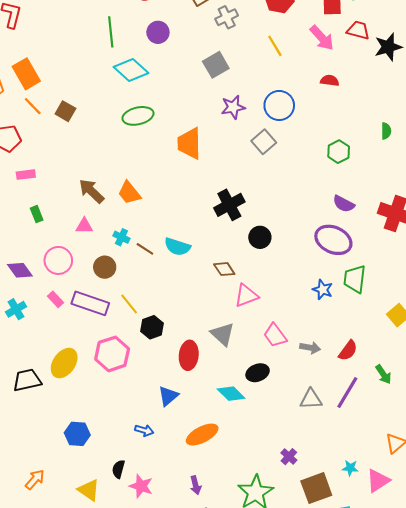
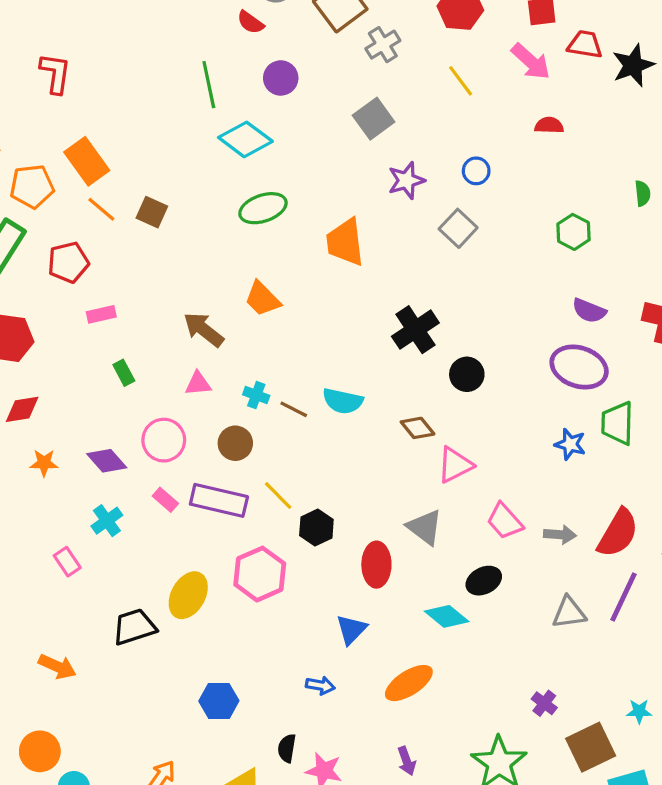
blue circle: (279, 105) -> (476, 171), size x0.6
orange trapezoid: (129, 193) -> (262, 299), moved
red semicircle: (348, 351) -> (618, 533), size x1.5

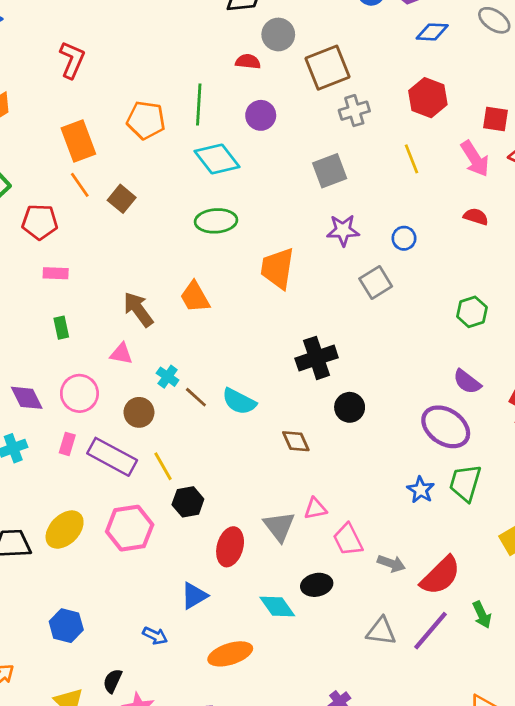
red semicircle: (250, 22) -> (248, 62), turned 135
orange pentagon: (32, 186) -> (146, 120), moved
pink triangle: (455, 465) -> (315, 509), moved, size x0.7
pink rectangle: (165, 500) -> (67, 444), turned 50

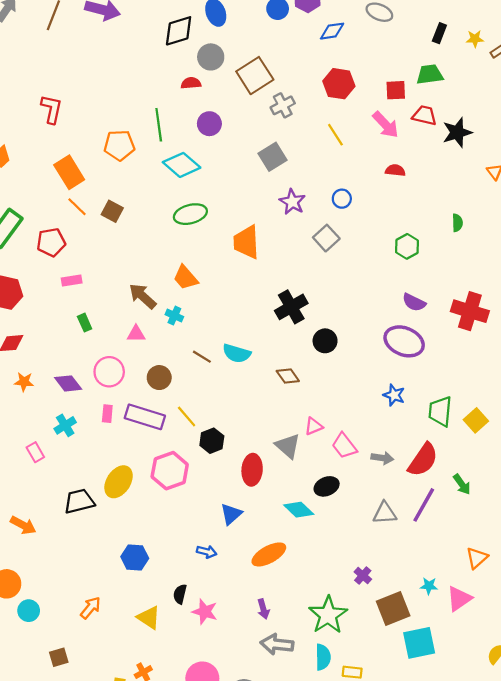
purple star: (343, 230) -> (292, 202), turned -30
cyan cross: (168, 377) -> (174, 316), moved
green trapezoid: (465, 483) -> (440, 411), moved

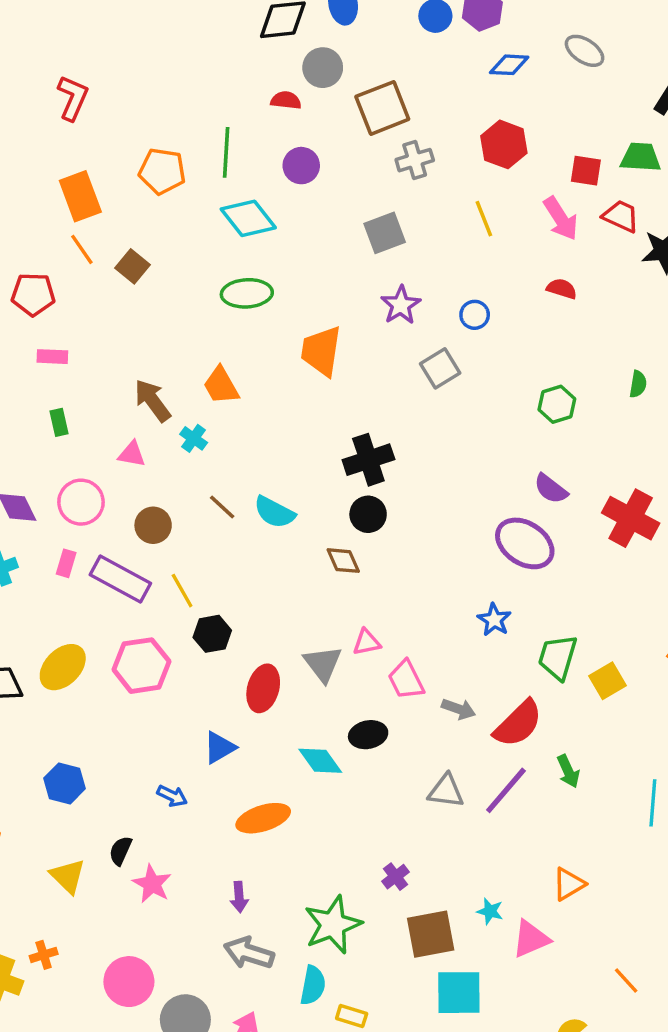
black circle: (325, 341) -> (368, 514), moved

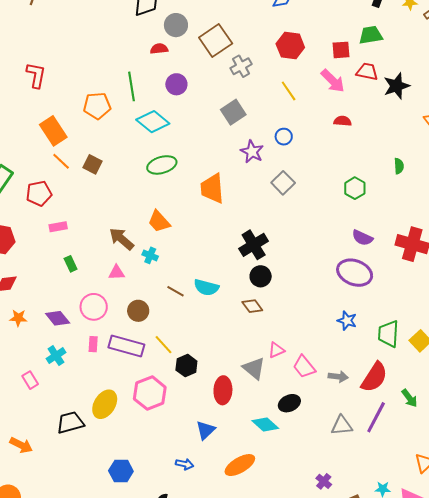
blue circle: (475, 315) -> (284, 137), moved

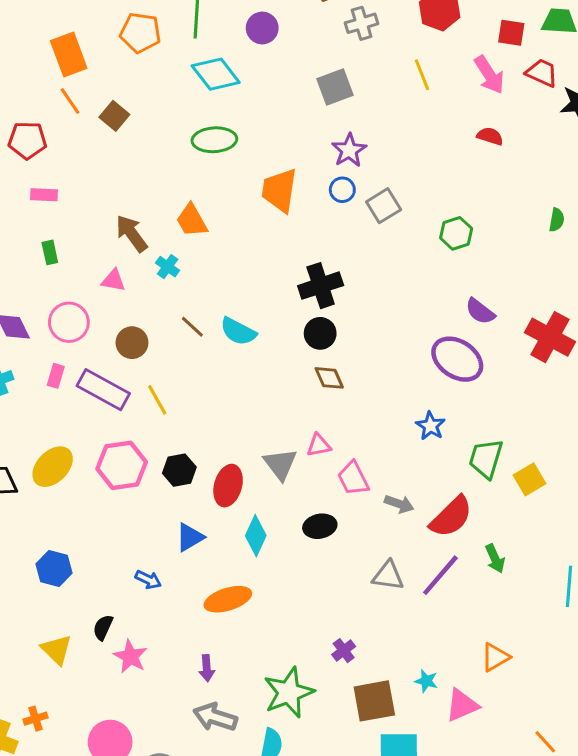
blue circle: (284, 137) -> (342, 190), moved
green hexagon: (355, 188) -> (456, 233), moved
brown diamond: (252, 306) -> (329, 378), moved
black hexagon: (186, 366) -> (179, 470), moved
cyan diamond: (265, 425) -> (256, 536), moved, turned 60

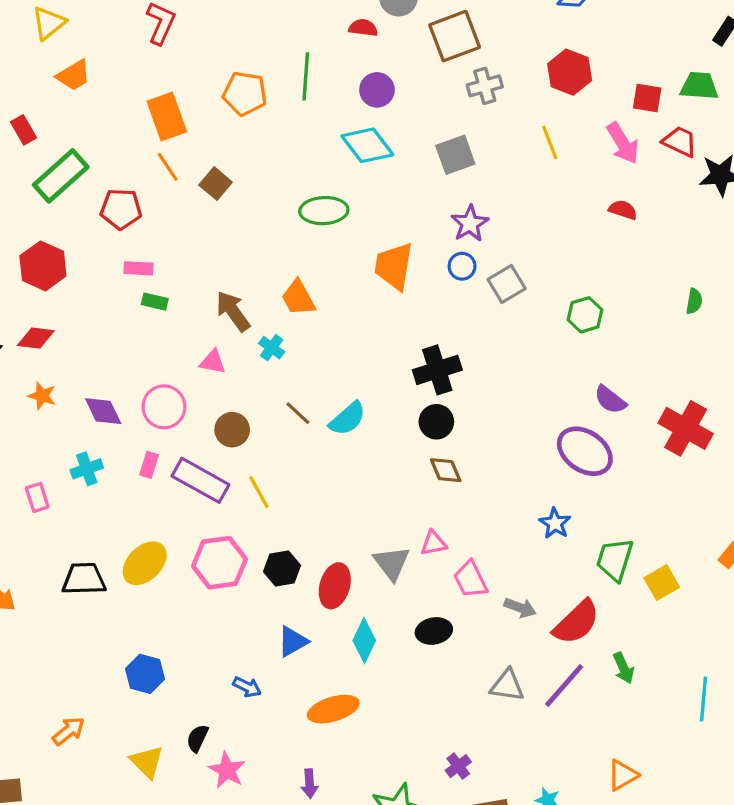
cyan diamond: (216, 74) -> (367, 145), moved
green rectangle: (50, 252) -> (155, 302), moved, turned -65
cyan semicircle: (238, 331) -> (347, 419), turned -69

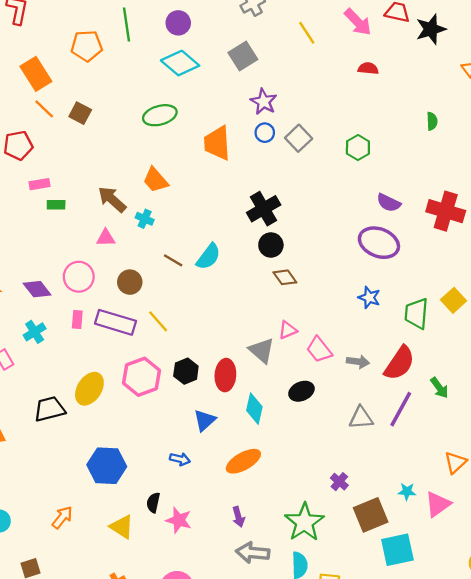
yellow square: (662, 583) -> (454, 300), moved
blue hexagon: (145, 674) -> (107, 466), size x1.4

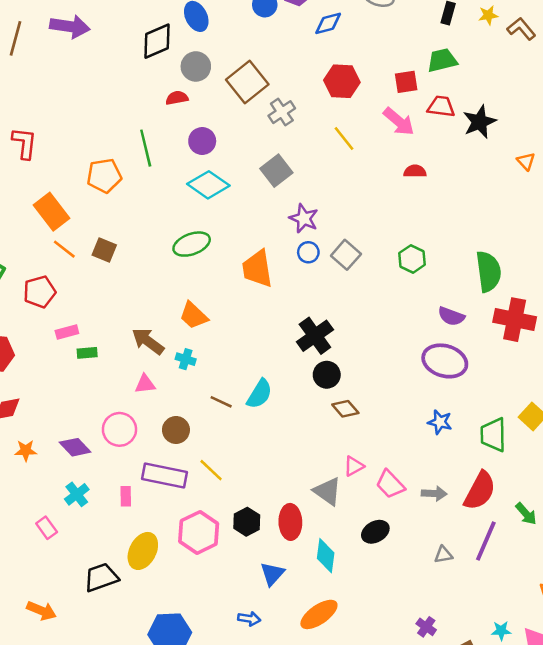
green semicircle: (432, 121) -> (488, 271), moved, size x2.0
pink rectangle: (77, 319) -> (126, 496), moved
gray triangle: (361, 418) -> (443, 555), size x0.7

